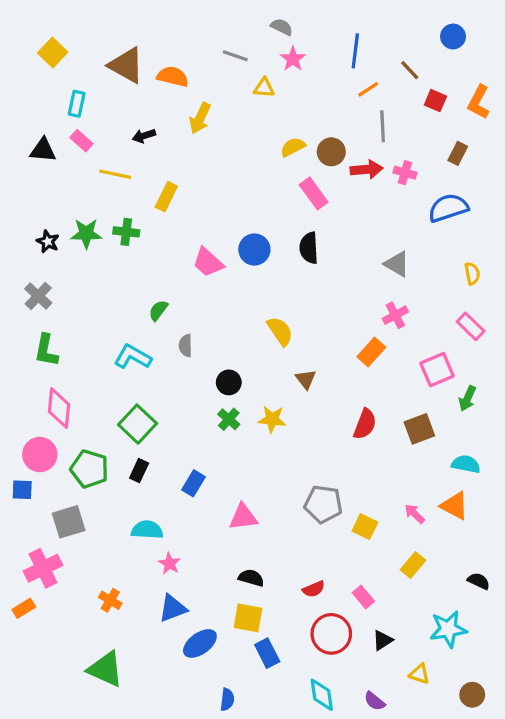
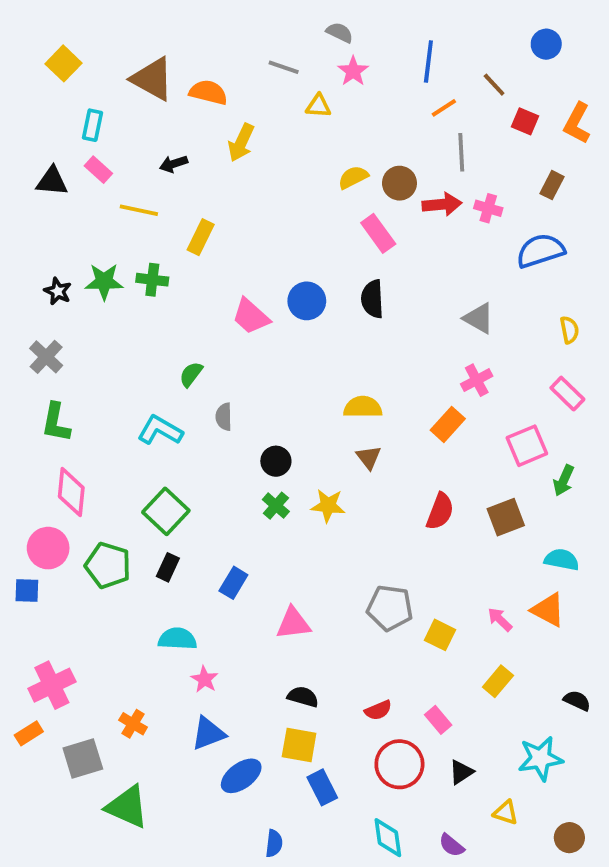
yellow semicircle: (280, 331) -> (363, 407), moved, turned -56
gray square: (69, 522) -> (83, 758), moved

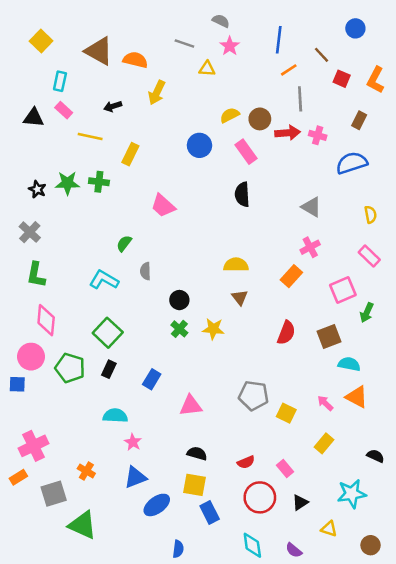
blue circle: (307, 301) -> (199, 145), moved
cyan semicircle: (562, 560) -> (349, 364), moved

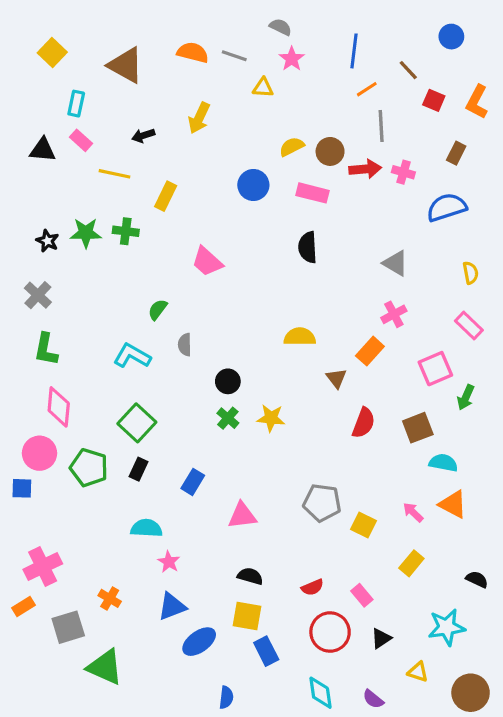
orange semicircle: (135, 60) -> (193, 52), moved
pink rectangle: (246, 152) -> (312, 193), turned -40
brown triangle: (240, 297) -> (336, 378), moved
brown circle: (371, 545) -> (471, 693), size x1.5

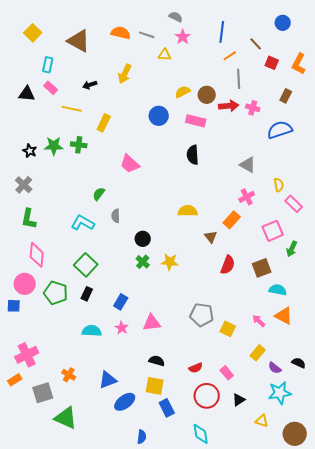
yellow semicircle: (471, 273) -> (279, 185), moved
pink star: (169, 562) -> (122, 328), moved
purple semicircle: (373, 699) -> (275, 368), moved

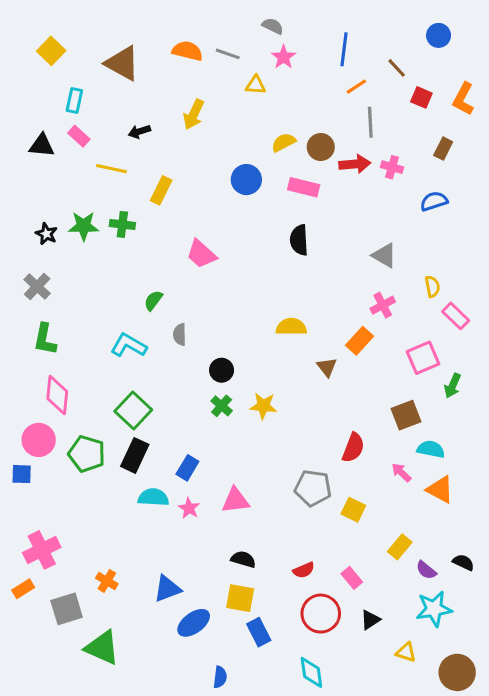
blue semicircle: (280, 130) -> (434, 201), size x0.7
red semicircle: (228, 265) -> (353, 448), moved
black rectangle: (87, 294) -> (135, 455), size x1.5
pink arrow: (259, 321) -> (401, 472), moved
cyan semicircle: (92, 331) -> (153, 497), moved

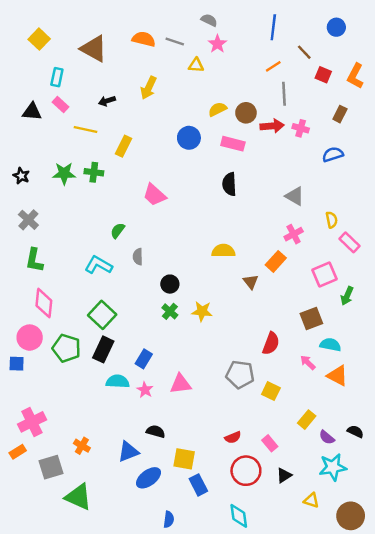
blue line: (344, 49) -> (273, 27), moved
black star: (46, 234) -> (21, 176), moved
black semicircle: (243, 559) -> (156, 431), moved

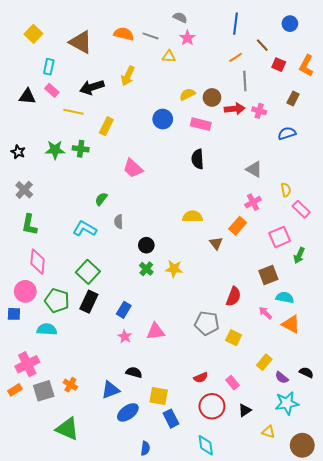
black arrow: (107, 101) -> (92, 87), size x1.6
cyan semicircle: (118, 382) -> (47, 329), moved
gray square: (51, 467) -> (44, 391), moved

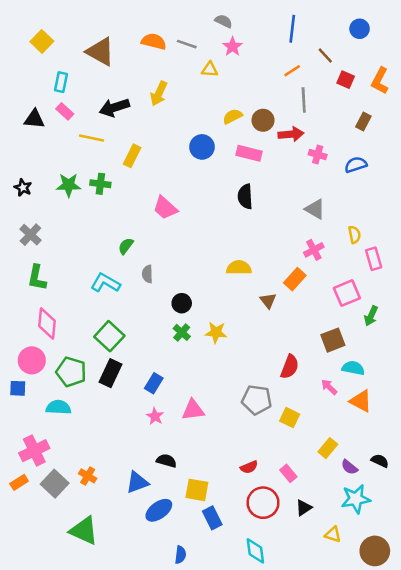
pink cross: (259, 111) -> (318, 155), moved
pink rectangle: (301, 209) -> (374, 259), turned 30
gray square: (44, 391) -> (55, 484), turned -30

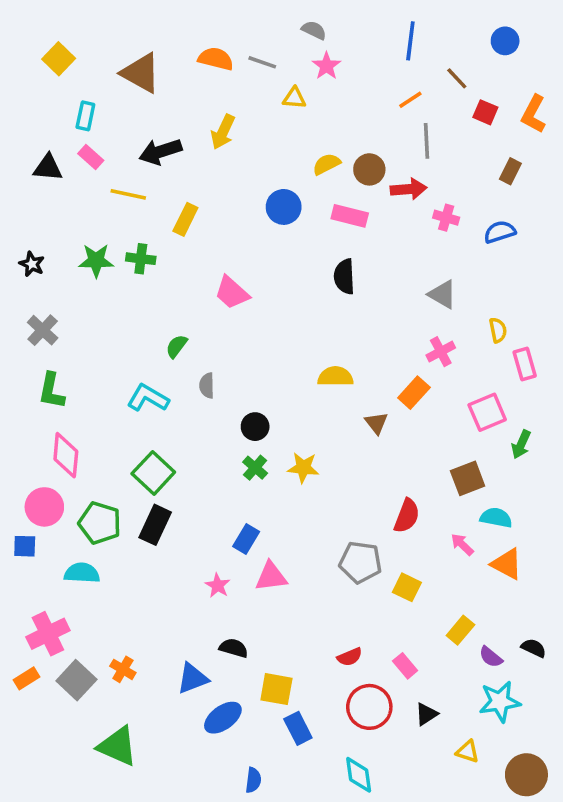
blue rectangle: (154, 383) -> (246, 539), moved

